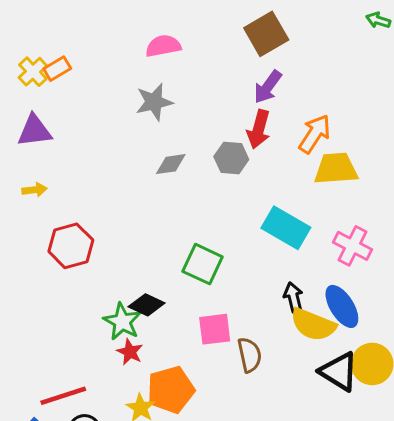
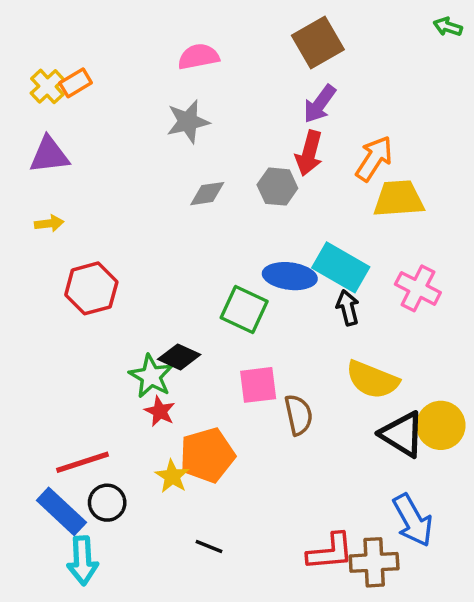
black arrow: (293, 297) -> (348, 308), moved
blue ellipse: (342, 306) -> (290, 276), moved, turned -51

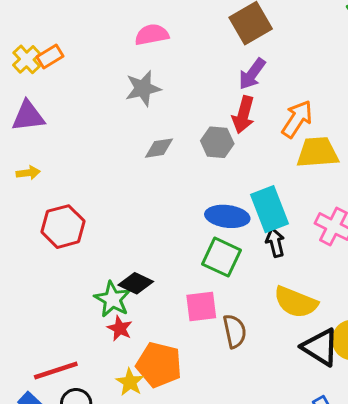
cyan rectangle: (341, 267) -> (269, 209), turned 39
green square: (244, 309) -> (222, 257), moved
orange pentagon: (207, 455) -> (159, 365), turned 30

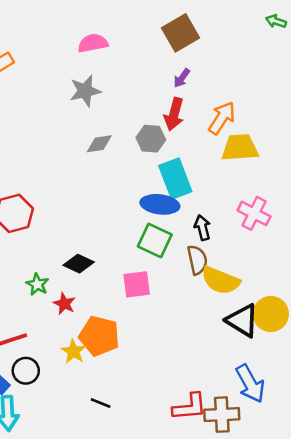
purple arrow: (252, 74) -> (182, 78), size x0.7
cyan rectangle: (269, 209) -> (175, 179), moved
green star: (112, 299) -> (37, 284), moved, size x0.7
brown semicircle: (235, 331) -> (197, 260), moved

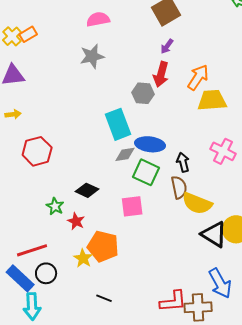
gray diamond: (99, 144) -> (125, 154), moved
cyan rectangle: (175, 179) -> (118, 124), moved

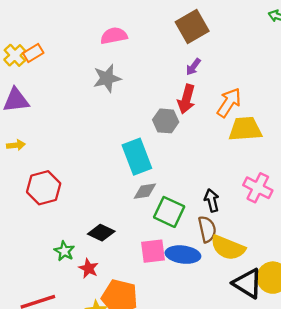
blue ellipse: (150, 144) -> (183, 255), moved

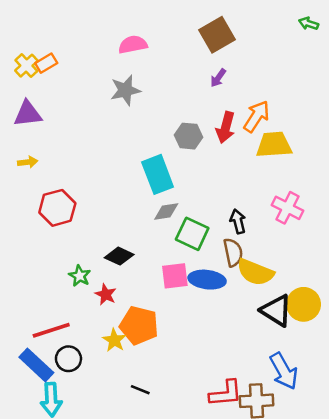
red arrow: (186, 99) -> (226, 127), moved

